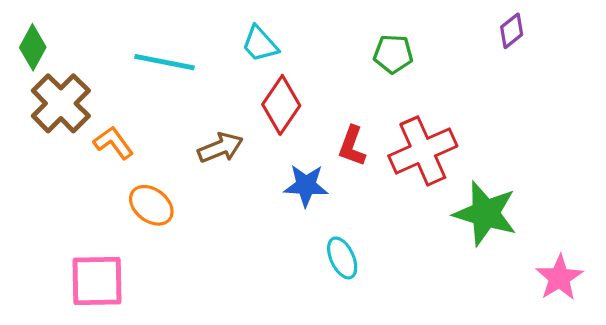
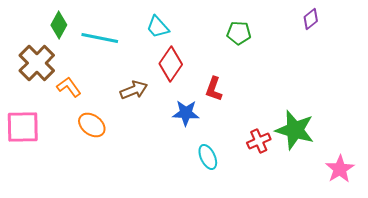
green diamond: (33, 47) -> (59, 25), moved
red cross: (423, 151) -> (259, 141), moved, size x0.6
pink square: (97, 281) -> (23, 127), moved

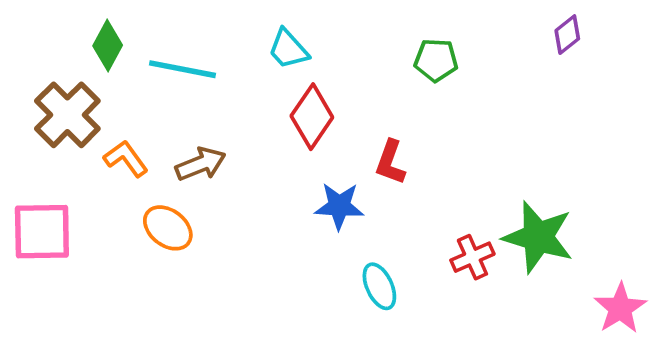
brown arrow: (134, 90) -> (201, 164), moved

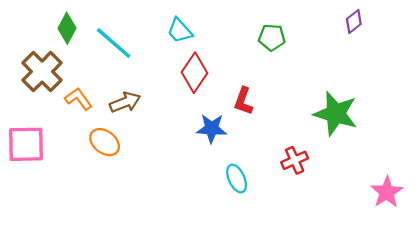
cyan line: (182, 69) -> (114, 43), turned 30
green star: (538, 237) -> (336, 114), moved

